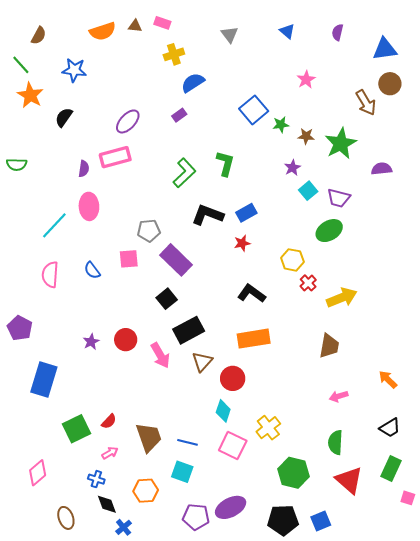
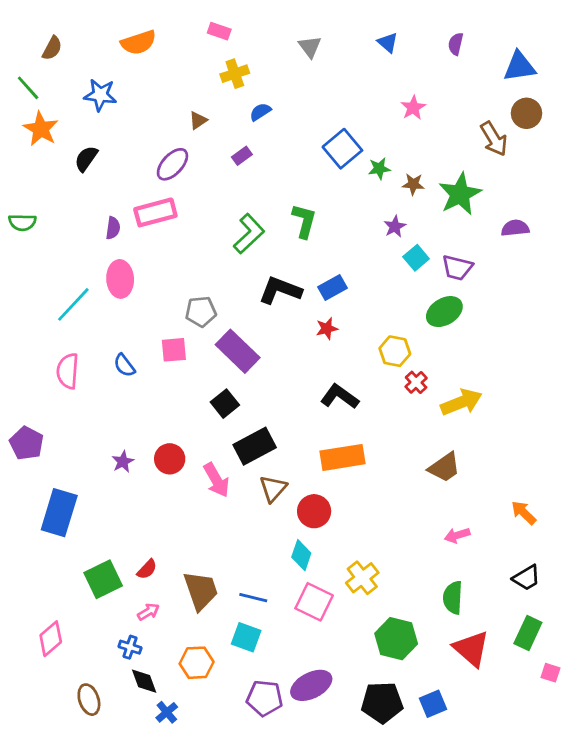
brown triangle: (135, 26) -> (198, 120), moved, turned -40
blue semicircle: (193, 83) -> (260, 112), size x0.7
brown trapezoid: (329, 346) -> (444, 467), turned 45

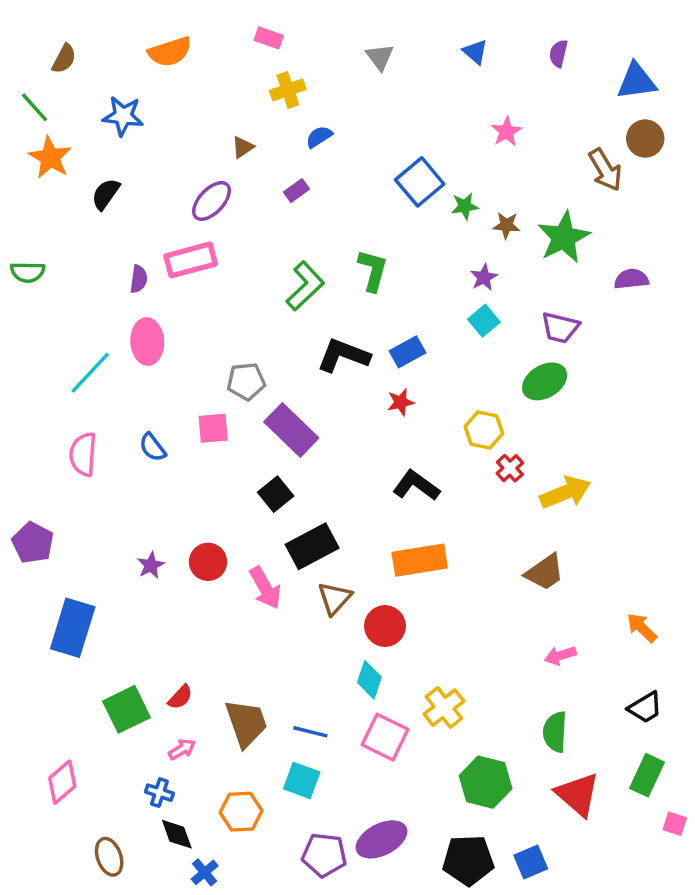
cyan square: (416, 258) -> (484, 321), moved

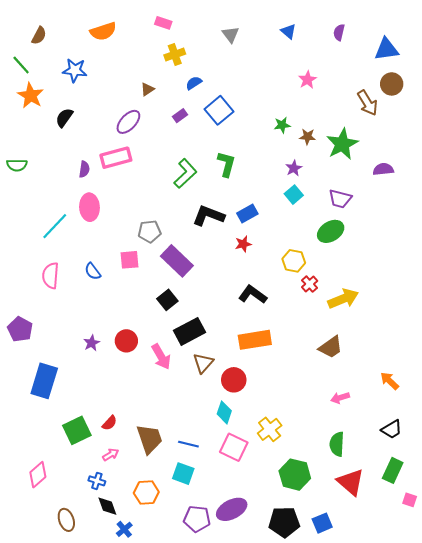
blue square: (420, 182) -> (219, 110), moved

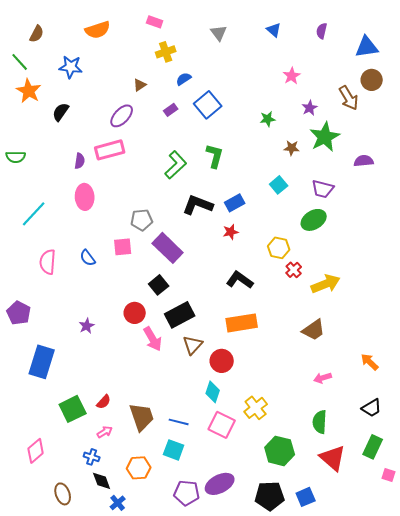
brown star: (307, 137) -> (292, 148), moved
purple star: (294, 168) -> (310, 108), moved
cyan line: (55, 226) -> (34, 214), moved
red circle: (126, 341) -> (135, 313), moved

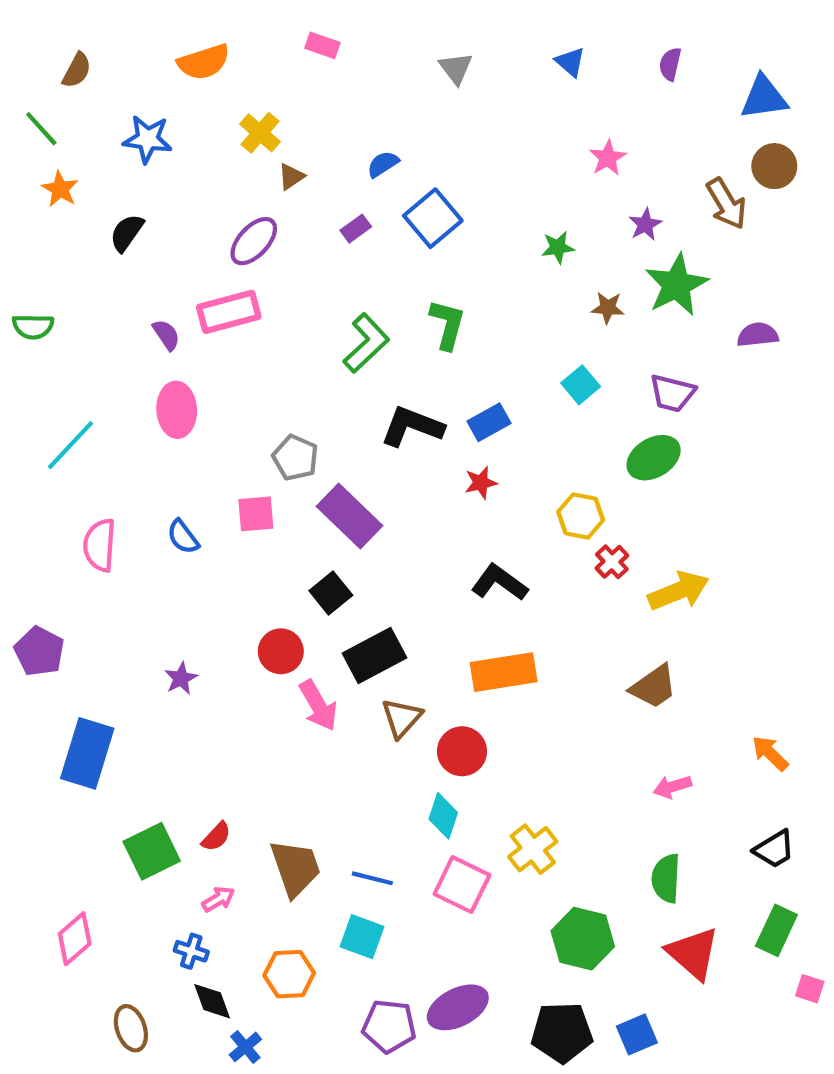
yellow cross: (166, 52) -> (260, 133), moved, turned -30
orange star: (29, 91) -> (60, 189), size x0.7
purple semicircle: (80, 161) -> (166, 335), turned -42
gray pentagon: (142, 220) -> (295, 458), turned 30

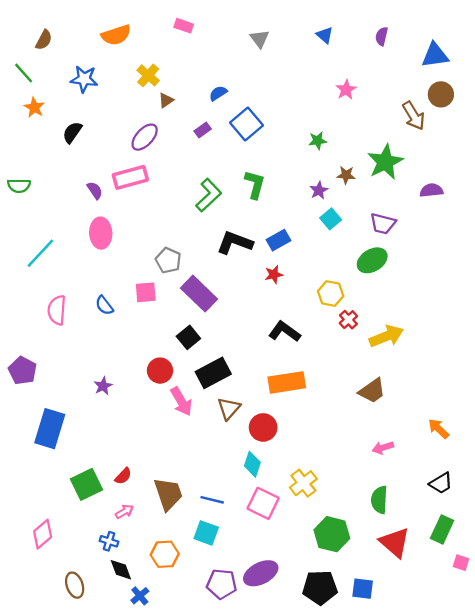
purple star: (645, 224) -> (319, 190), moved
blue square: (637, 1034) -> (363, 589), turned 30

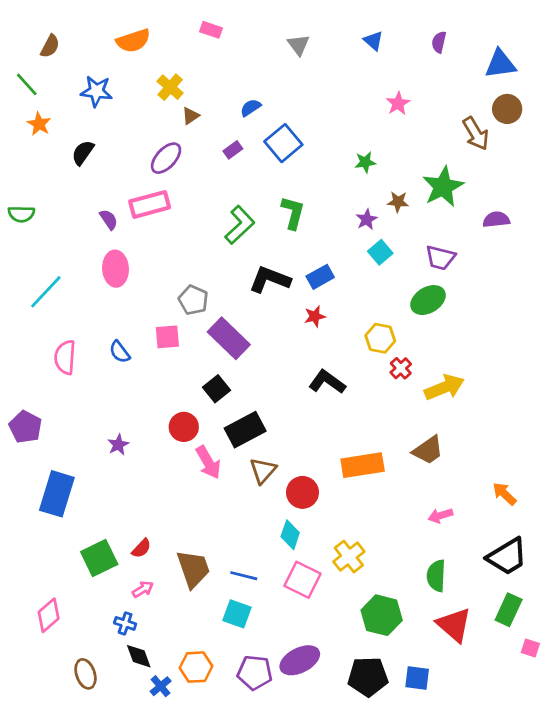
orange rectangle: (287, 382) -> (363, 465), moved
black trapezoid: (441, 483) -> (507, 557), size x1.5
orange hexagon: (165, 554) -> (196, 667), moved

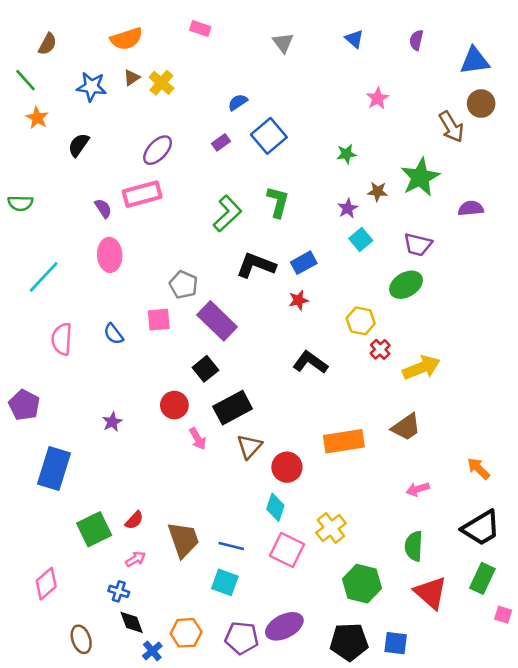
brown triangle: (191, 116) -> (132, 78), moved
pink arrow: (208, 462) -> (198, 439), size x0.7

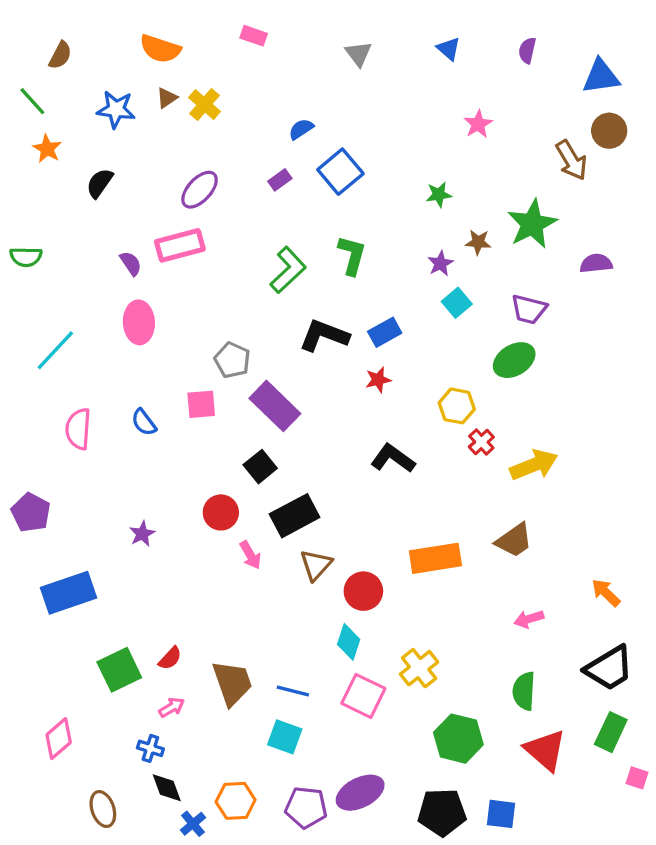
orange semicircle: (126, 39) -> (160, 49), turned 36
blue rectangle: (54, 468) -> (68, 593), turned 54

